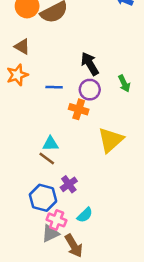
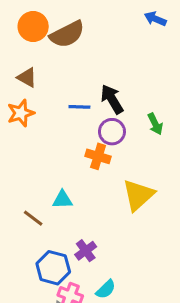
blue line: (54, 87) -> (79, 107), moved
brown line: (47, 158) -> (33, 218), moved

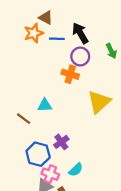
brown triangle: (27, 78) -> (46, 18), moved
orange star: (21, 113) -> (34, 33), moved

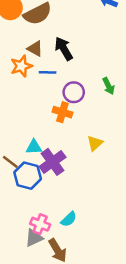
black arrow: (80, 33) -> (64, 49), moved
yellow triangle: (99, 102) -> (95, 143), size x0.6
purple cross: (61, 142) -> (53, 162), moved, size x1.5
blue hexagon: (38, 154) -> (28, 176), moved

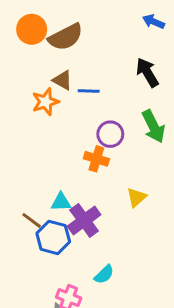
black arrow: (64, 49) -> (147, 72), moved
blue line: (48, 72) -> (89, 91), moved
green arrow: (109, 86) -> (153, 126), size x1.5
cyan semicircle: (69, 219) -> (104, 274), moved

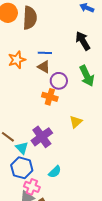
brown semicircle: (66, 37) -> (30, 18), turned -60
brown triangle: (62, 80) -> (44, 67), moved
cyan triangle: (61, 202) -> (22, 148), moved, turned 48
blue hexagon: (53, 237) -> (22, 168), moved

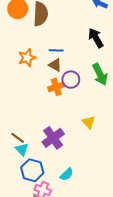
orange cross: (50, 97) -> (56, 87), moved, turned -35
yellow triangle: (76, 122) -> (89, 122), turned -32
cyan triangle: (22, 148) -> (22, 149), moved

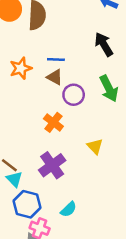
orange cross: (56, 87) -> (53, 122), moved, turned -35

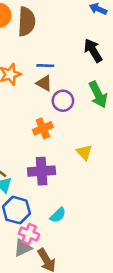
orange cross: (53, 122) -> (43, 128), turned 30
purple cross: (52, 165) -> (42, 171), turned 32

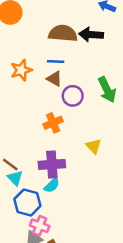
brown semicircle: (26, 22) -> (63, 33), moved, turned -88
black arrow: (93, 50) -> (91, 35), moved, turned -55
cyan semicircle: (58, 215) -> (52, 185), moved

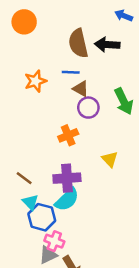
brown semicircle: (63, 33) -> (78, 43), turned -108
brown triangle: (54, 79) -> (81, 89), moved
cyan triangle: (15, 178) -> (30, 202), moved
cyan semicircle: (52, 185) -> (67, 200), size x1.5

